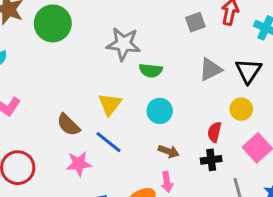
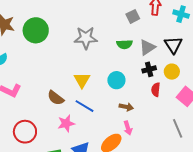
green semicircle: (151, 70) -> (124, 44), moved
black cross: (211, 160) -> (149, 69), moved

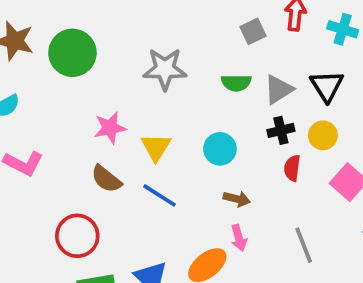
pink star: (66, 123) -> (110, 128), moved
gray line: (178, 128) -> (304, 245), moved
red circle: (25, 132) -> (77, 236), moved

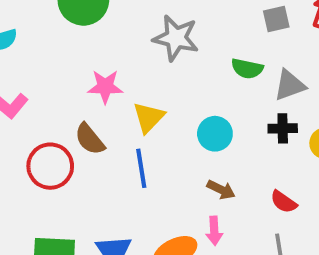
red semicircle: (292, 168) -> (284, 202), moved, turned -75
blue line: (159, 195) -> (141, 168), turned 36
red circle: (77, 236) -> (50, 166), moved

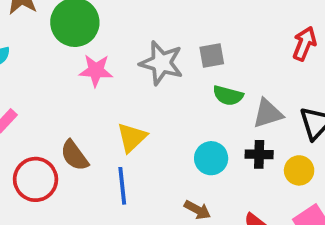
gray square: (276, 19) -> (212, 56), moved
pink star: (105, 87) -> (96, 70), moved
cyan circle: (215, 134) -> (211, 158), moved

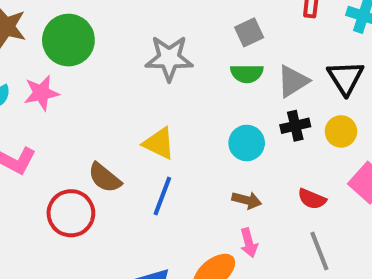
gray square: (212, 56) -> (249, 32), moved
pink star: (96, 70) -> (41, 93), moved
yellow triangle: (132, 137) -> (159, 143), turned -36
blue line: (122, 186) -> (162, 196), turned 42

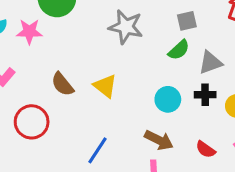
green semicircle: (247, 74) -> (179, 50), turned -55
brown semicircle: (105, 178) -> (62, 84), moved
blue line: (162, 196) -> (98, 150), moved
brown arrow: (247, 200) -> (159, 140), size x1.4

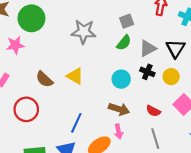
black cross: (205, 95) -> (147, 72), turned 32

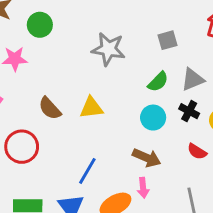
green circle: (31, 18) -> (40, 25), size x0.7
green semicircle: (124, 43) -> (158, 82), moved
yellow triangle: (75, 76) -> (91, 108), turned -42
red semicircle: (153, 111) -> (197, 151), moved

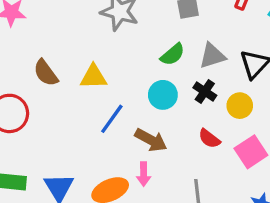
blue line: (87, 171) -> (112, 119), moved

